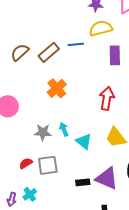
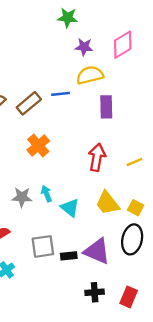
gray square: (48, 165) -> (43, 246), moved

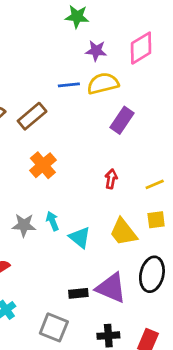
blue line: (61, 94) -> (69, 85), moved
purple rectangle: (106, 107) -> (122, 120), turned 35
red arrow: (97, 157) -> (111, 179), size x0.6
yellow square: (136, 208) -> (156, 220), moved, turned -35
gray square: (43, 246) -> (54, 327), moved, turned 30

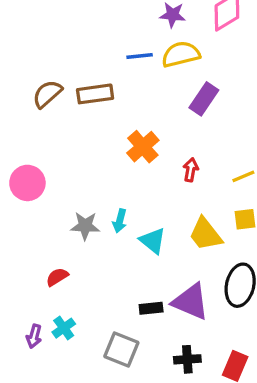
brown rectangle: (32, 116) -> (95, 94), turned 32
orange cross: (43, 165) -> (143, 147), moved
cyan arrow: (52, 221) -> (120, 221), turned -144

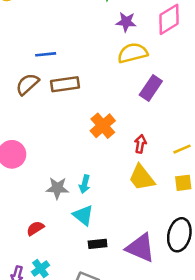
blue line: (140, 56) -> (46, 54), moved
yellow trapezoid: (205, 234) -> (142, 178), moved
cyan triangle: (153, 241) -> (83, 215), moved
black rectangle: (151, 308) -> (98, 244), moved

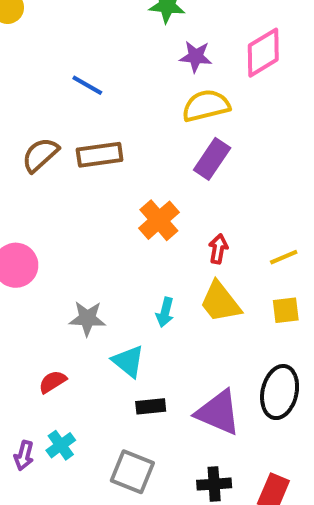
blue line: (46, 54) -> (87, 85), moved, turned 36
purple rectangle: (151, 88) -> (212, 159), moved
cyan arrow: (85, 184) -> (165, 312), moved

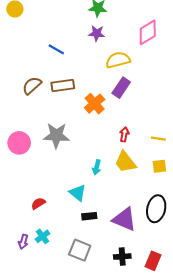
purple star: (196, 57) -> (97, 33), moved
orange cross: (159, 220) -> (95, 104), moved
yellow line: (284, 257) -> (158, 139), turned 32
gray star: (87, 318) -> (56, 135), moved, size x1.4

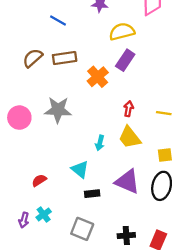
yellow square: (159, 166) -> (165, 155), moved
purple triangle: (124, 219) -> (127, 181), moved

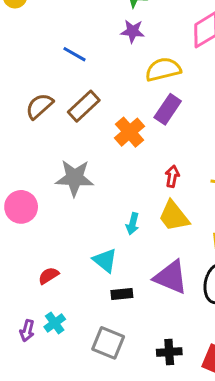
brown rectangle: (65, 58) -> (84, 106), turned -35
pink circle: (19, 118) -> (21, 207), moved

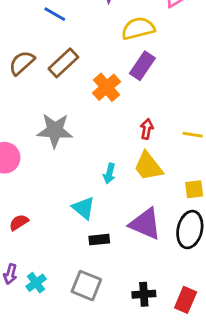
red semicircle: (49, 276) -> (19, 222), moved
cyan cross: (55, 323) -> (36, 283), moved

